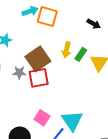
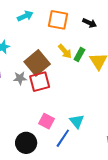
orange square: (47, 17) -> (58, 20), moved
yellow arrow: (67, 50) -> (65, 51), turned -49
cyan triangle: (72, 121) -> (77, 121), size x0.7

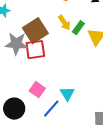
gray star: (20, 78) -> (16, 44), size x1.6

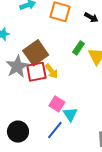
yellow arrow: (64, 23) -> (51, 71), moved
gray star: (16, 44) -> (17, 67), turned -30
pink square: (37, 90) -> (57, 104), moved

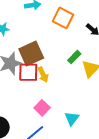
cyan triangle: (70, 114) -> (72, 118), moved

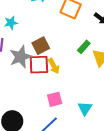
brown square: (31, 53) -> (41, 46), size x0.7
pink square: (42, 108) -> (55, 99), turned 35

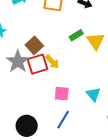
green rectangle: (84, 47) -> (76, 35), turned 32
pink square: (55, 99) -> (62, 94), turned 35

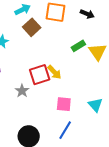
brown square: (34, 45) -> (32, 27), moved
gray star: (18, 61) -> (22, 91), moved, size x0.6

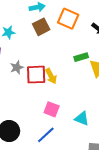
gray star: (22, 91) -> (17, 67), moved
cyan triangle: (95, 105) -> (82, 119), turned -42

